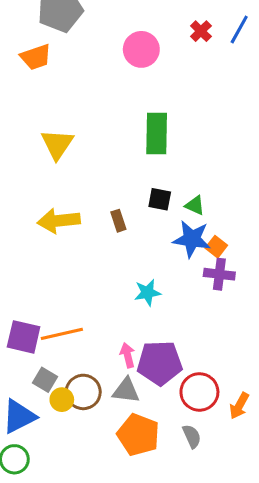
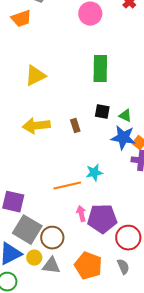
yellow triangle: (57, 144) -> (35, 76), turned 30
orange line: (62, 334) -> (67, 186), moved
gray square: (45, 380) -> (27, 230), size x1.8
gray triangle: (126, 390) -> (51, 266), moved
yellow circle: (62, 400) -> (34, 258), moved

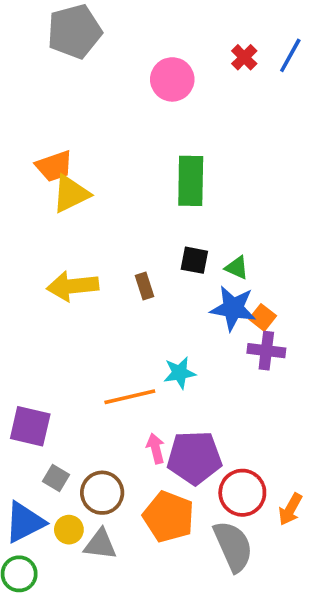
orange trapezoid: (21, 19) -> (54, 166), moved
gray square: (27, 230) -> (56, 478), size x0.5
orange pentagon: (88, 266) -> (169, 517), moved
gray semicircle: (123, 267) -> (233, 546), size x1.8

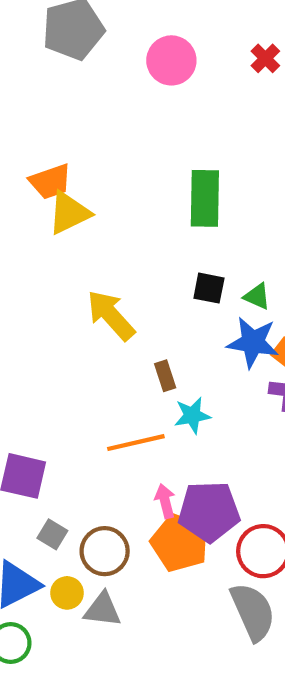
pink circle: (172, 79) -> (171, 60), moved
yellow arrow: (73, 286) -> (111, 315), moved, turned 54
brown rectangle: (145, 286) -> (165, 376), moved
orange pentagon: (169, 517) -> (180, 543), moved

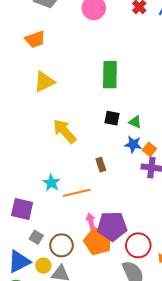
orange trapezoid: (50, 182) -> (35, 39), moved
blue star: (253, 342) -> (133, 144), size x0.7
brown rectangle: (165, 376) -> (101, 165), moved
cyan star: (192, 415) -> (51, 183), moved, turned -30

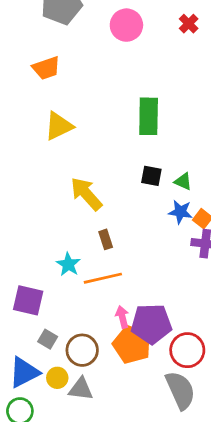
brown rectangle: (101, 165) -> (106, 239), moved

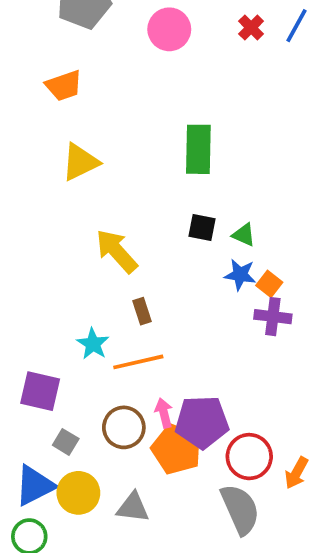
brown circle: (82, 350) -> (124, 427), moved
yellow circle: (57, 378) -> (78, 493), size x1.5
gray triangle: (81, 389) -> (133, 507), moved

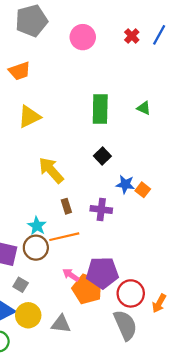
black square: (202, 227) -> (102, 156), turned 35
green triangle: (244, 235) -> (144, 108), moved
purple cross: (273, 317) -> (101, 209), moved
pink arrow: (164, 413) -> (71, 275), moved, turned -42
brown circle: (124, 427) -> (36, 248), moved

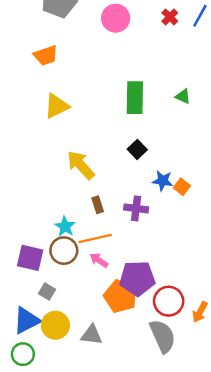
pink arrow: (71, 275) -> (99, 260), moved

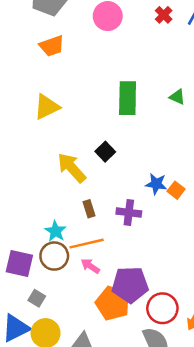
orange trapezoid: (46, 55) -> (52, 46), moved
black square: (137, 149) -> (105, 152), moved

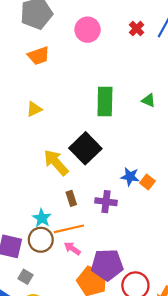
yellow triangle: (47, 107) -> (34, 109), size x0.7
black square: (105, 152) -> (85, 148), size x1.8

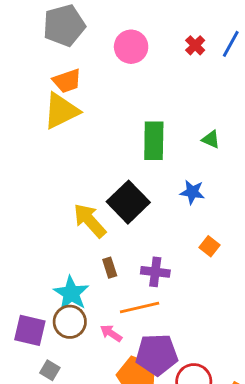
yellow triangle: (34, 109) -> (61, 111), moved, size x1.8
blue star: (130, 177) -> (192, 192), moved
cyan star: (42, 218) -> (71, 293), size x1.4
orange line: (69, 229) -> (140, 308), moved

